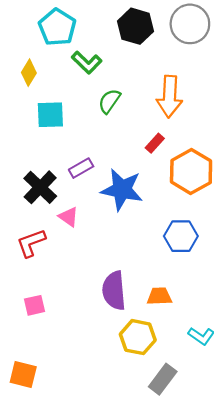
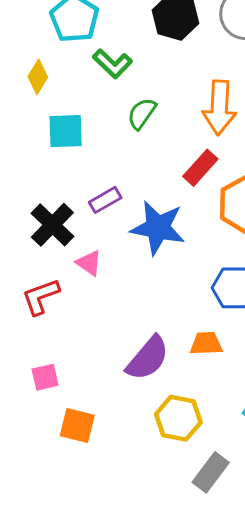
red rectangle: (155, 143) -> (200, 168), size x1.4
purple semicircle: (114, 291) -> (148, 358), turned -135
orange trapezoid: (159, 296) -> (206, 343), moved
orange square: (23, 375) -> (77, 426), moved

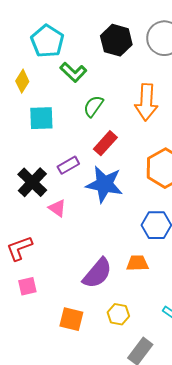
red rectangle: (200, 168) -> (105, 143), moved
red L-shape: (41, 297) -> (19, 248), moved
yellow hexagon: (178, 418) -> (118, 314), size x0.7
orange square: (77, 426) -> (71, 319), moved

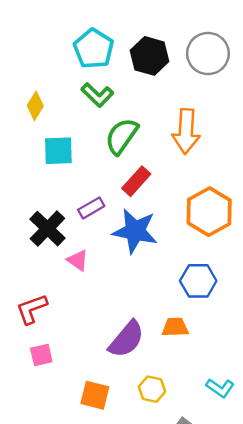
cyan pentagon: (47, 41) -> (94, 49), moved
green semicircle: (93, 106) -> (122, 136), size x1.4

